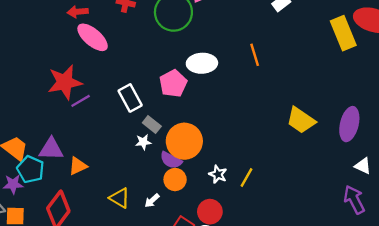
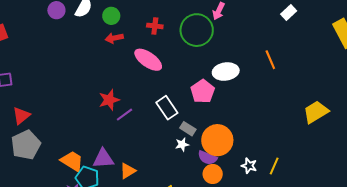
pink ellipse: (93, 37) -> (148, 60), moved
red star: (65, 82) -> (109, 100), size x0.7
yellow trapezoid: (301, 120) -> (316, 112), turned 120

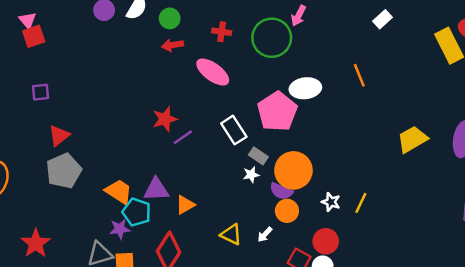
pink pentagon: (203, 91) -> (277, 112), size x1.4

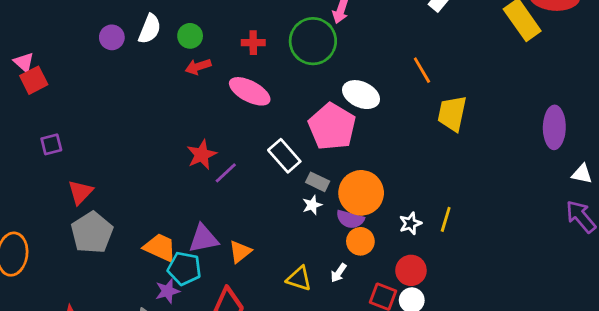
white ellipse: (305, 88) -> (361, 95), turned 40
yellow trapezoid: (412, 139) -> (452, 114), moved, turned -40
white star: (331, 202) -> (410, 223), turned -30

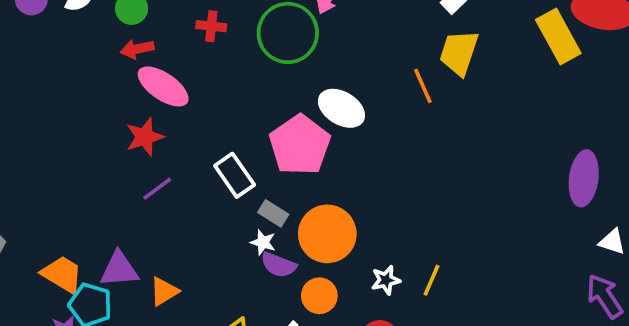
pink ellipse: (250, 91) -> (163, 86), moved
yellow trapezoid: (452, 114) -> (459, 53), moved
red star: (202, 155) -> (145, 137), moved
white star: (312, 205) -> (263, 242), turned 30
purple semicircle: (350, 219) -> (278, 265), moved

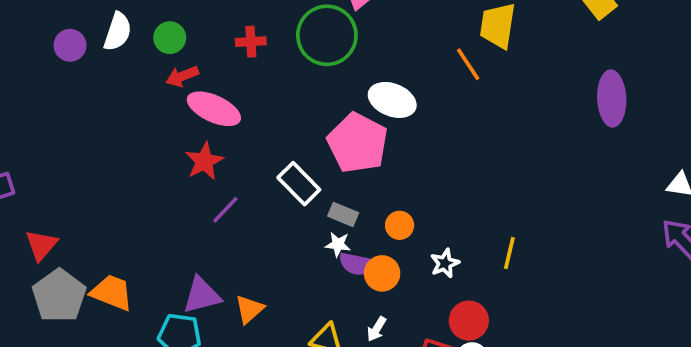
purple ellipse: (584, 178) -> (612, 98), moved
orange circle: (327, 234) -> (400, 225), size x0.5
orange trapezoid: (62, 274) -> (112, 293), moved
white star: (386, 280) -> (445, 263), moved
orange circle: (319, 296) -> (382, 273), moved

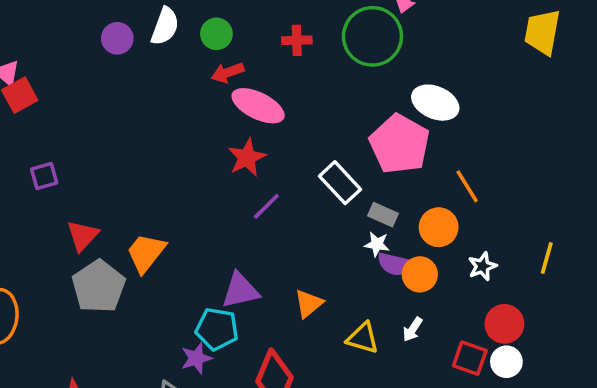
orange line: (468, 64) -> (467, 186), moved
orange circle: (400, 225) -> (439, 227), size x1.4
orange trapezoid: (112, 293) -> (146, 253), moved, turned -75
orange triangle: (249, 309) -> (309, 304), moved

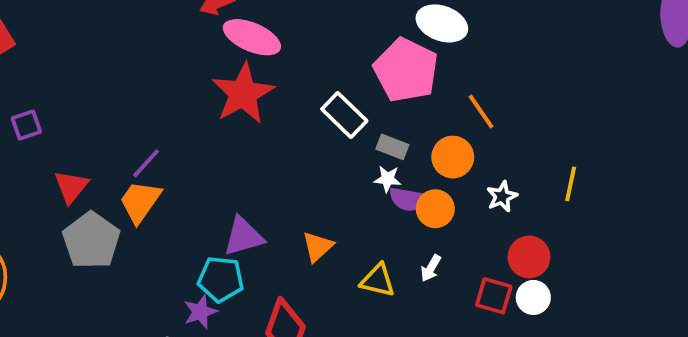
red star: (247, 158) -> (243, 93), size x1.5
purple line: (266, 206) -> (146, 163), moved

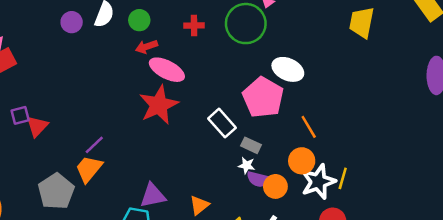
orange circle: (453, 157) -> (302, 161), moved
yellow line: (571, 184) -> (343, 178), moved
red triangle: (71, 187) -> (37, 126), moved
white star: (502, 196) -> (318, 182), size x1.8

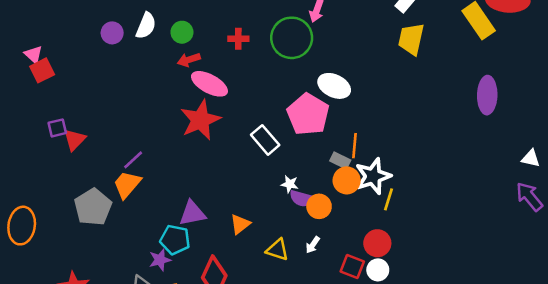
orange line: (309, 127) -> (355, 146), turned 35
gray rectangle: (251, 145) -> (340, 160), moved
white star: (318, 182) -> (373, 176), moved

